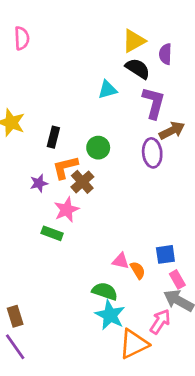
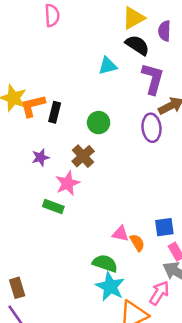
pink semicircle: (22, 38) -> (52, 15), moved
orange L-shape: (65, 167) -> (33, 106), moved

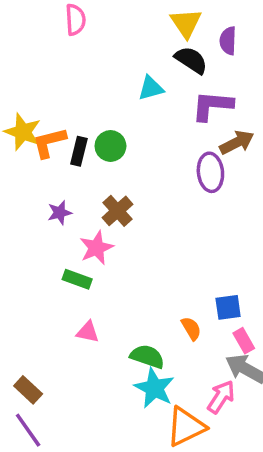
yellow triangle: (133, 18) -> (186, 23), turned -35
purple L-shape: (153, 79) -> (212, 106), turned -100
green circle: (99, 123) -> (110, 146), moved
pink triangle: (121, 234) -> (88, 332), moved
brown rectangle: (17, 288) -> (28, 390), turned -30

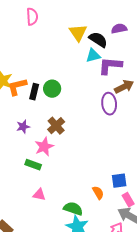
yellow triangle: (186, 23) -> (78, 33), moved
purple semicircle: (228, 41) -> (119, 29), turned 77
cyan triangle: (151, 88) -> (93, 56), moved

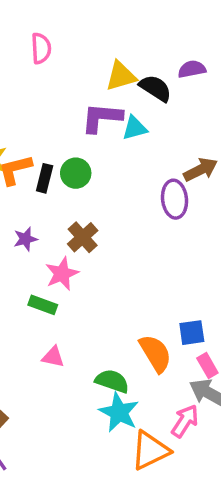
yellow triangle: (78, 33) -> (121, 76), turned 48
cyan triangle: (93, 56) -> (135, 128), moved
purple L-shape: (110, 66) -> (102, 118), moved
orange semicircle: (98, 193) -> (155, 353), size x1.6

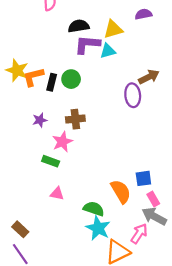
yellow triangle: (121, 76) -> (113, 29), moved
black semicircle: (155, 88) -> (79, 26), moved, turned -42
brown cross: (83, 237) -> (75, 119), turned 36

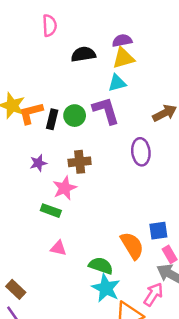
purple semicircle: (143, 14) -> (122, 40), moved
purple L-shape: (87, 44) -> (106, 111), moved, turned 68
purple ellipse: (133, 95) -> (141, 152), moved

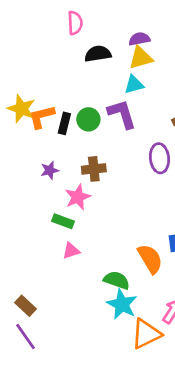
pink semicircle: (50, 25) -> (75, 23), moved
pink triangle: (58, 248) -> (71, 251), moved, turned -30

